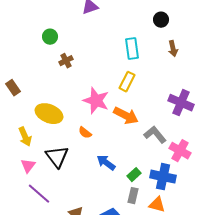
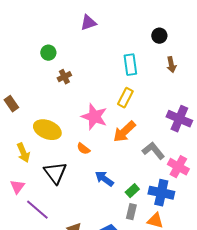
orange arrow: (126, 116) -> (124, 132), turned 110
pink triangle: (28, 166) -> (17, 187), moved

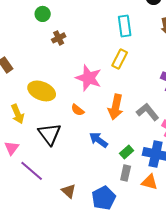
orange arrow: (124, 132) -> (116, 107), moved, turned -35

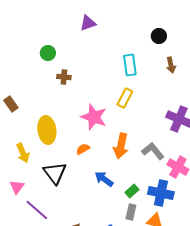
brown cross: (59, 38) -> (64, 77), turned 32
yellow ellipse: (42, 91) -> (47, 130), turned 60
orange semicircle: (78, 110) -> (83, 149), turned 112

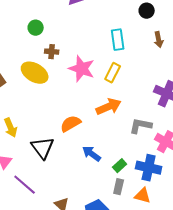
pink star: (94, 117) -> (82, 69), moved
yellow ellipse: (47, 130) -> (35, 73), moved, turned -52
orange arrow: (121, 146) -> (109, 107), moved, turned -125
orange semicircle: (83, 149) -> (71, 124), size x1.5
gray L-shape: (153, 151) -> (141, 126), turned -40

